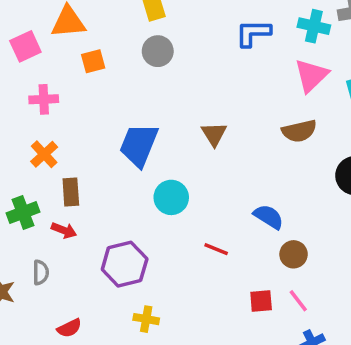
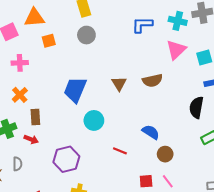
brown semicircle: (299, 131) -> (152, 81), moved

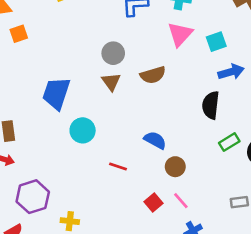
gray circle: (86, 35) -> (113, 53), moved
purple hexagon: (66, 159) -> (33, 197), moved
red square: (146, 181) -> (154, 203), turned -32

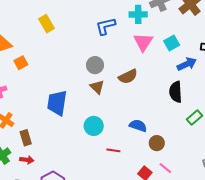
cyan circle: (83, 130) -> (94, 126), moved

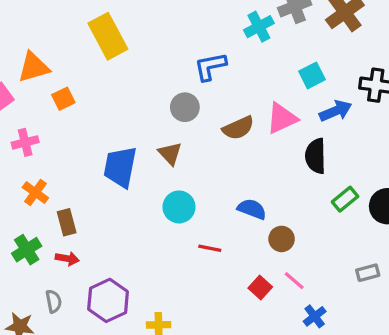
cyan cross: (138, 14) -> (259, 27), turned -30
yellow rectangle: (47, 24) -> (108, 36), size x1.5
blue L-shape: (106, 26) -> (210, 67), moved
pink triangle: (143, 42) -> (282, 118), moved, turned 30
brown triangle: (97, 87) -> (170, 153), moved

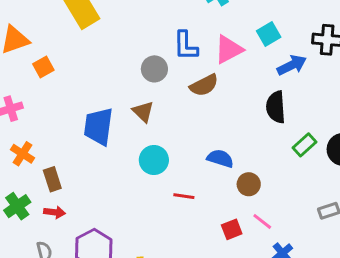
blue L-shape: (210, 67) -> (186, 46), moved, turned -76
pink triangle: (282, 118) -> (229, 49), moved
red square: (260, 287) -> (232, 229), turned 30

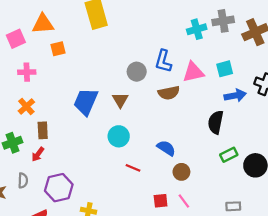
red arrow: (55, 212) -> (38, 154), turned 104

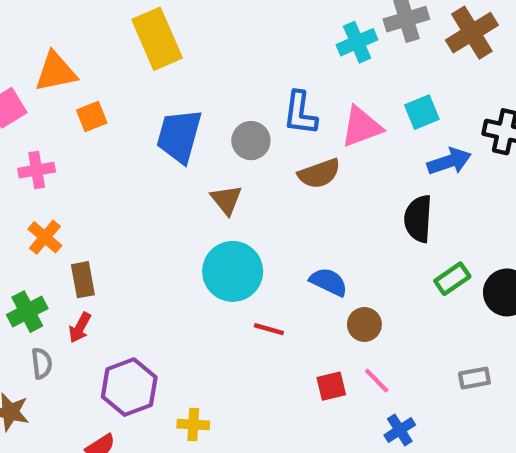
blue trapezoid: (86, 102) -> (179, 136), moved
cyan circle: (119, 136) -> (233, 271), size x1.4
gray semicircle: (23, 180) -> (42, 363), moved

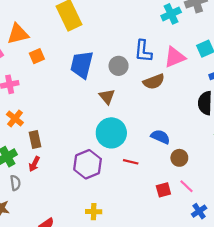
purple hexagon: (129, 387) -> (88, 164), moved

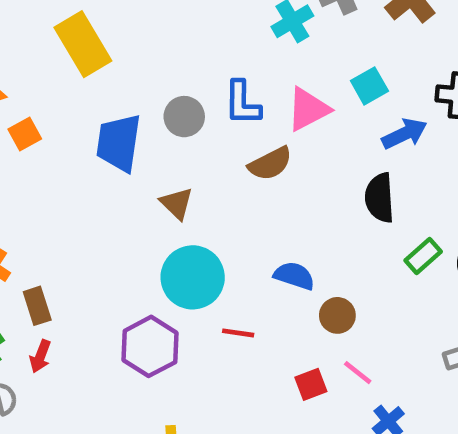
gray circle: (119, 66) -> (184, 117), moved

